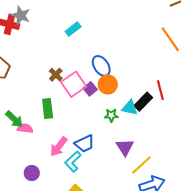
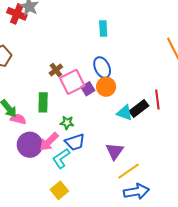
cyan rectangle: (73, 29) -> (103, 28), moved, turned -63
green star: (111, 115) -> (67, 123), moved
purple circle: (32, 173) -> (30, 145), moved, size x1.6

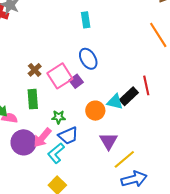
brown cross: (56, 70) -> (35, 70), moved
orange circle: (106, 87) -> (95, 111), moved

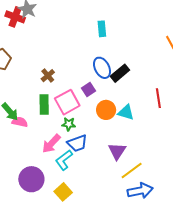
pink square: (60, 76) -> (67, 102), moved
black rectangle: (129, 96) -> (120, 73), moved
orange circle: (95, 111) -> (106, 110), moved
purple circle: (24, 142) -> (31, 179), moved

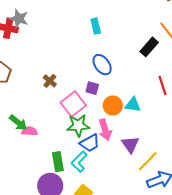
black rectangle: (120, 73) -> (149, 47), moved
purple square: (89, 90) -> (92, 88), turned -32
green rectangle: (44, 104) -> (58, 162), moved
green star: (69, 124) -> (78, 125), size x1.6
pink arrow: (51, 144) -> (105, 130), moved, turned -50

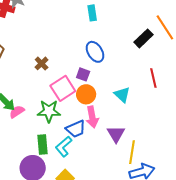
cyan triangle: (133, 105) -> (122, 95), turned 30
orange circle: (113, 106) -> (86, 94), moved
green star: (78, 125) -> (49, 111), moved
pink semicircle: (30, 131) -> (17, 112), turned -42
yellow line: (148, 161) -> (132, 152), turned -40

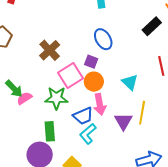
brown cross: (42, 63) -> (50, 50), size x1.5
cyan L-shape: (64, 146) -> (88, 134), moved
yellow line: (132, 152) -> (142, 113), moved

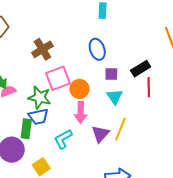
black rectangle: (152, 26) -> (141, 69), moved
purple square: (91, 62) -> (111, 74), moved, turned -32
blue trapezoid: (83, 116) -> (38, 117), moved

